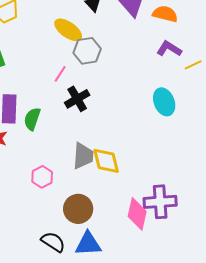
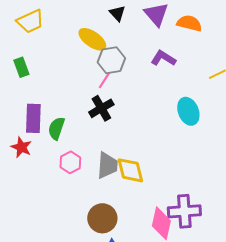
purple L-shape: (169, 49) -> (163, 58), moved
pink line: (60, 74) -> (104, 80), moved
pink hexagon: (42, 177) -> (70, 162), moved

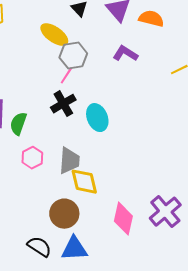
cyan ellipse: (188, 111) -> (97, 118), moved
yellow diamond: (130, 170) -> (84, 182), moved
purple cross: (184, 211) -> (165, 212), moved, turned -36

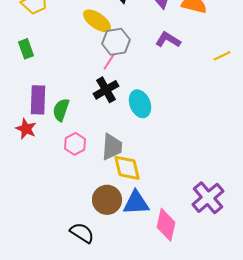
pink diamond: (123, 219) -> (166, 225), moved
blue triangle: (74, 249) -> (136, 203), moved

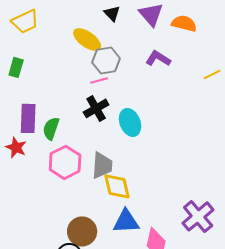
green rectangle: (26, 49) -> (16, 67), turned 36
pink line: (109, 62) -> (99, 80), turned 42
pink hexagon: (75, 144) -> (65, 162), size x1.5
brown circle: (107, 200) -> (82, 231), moved

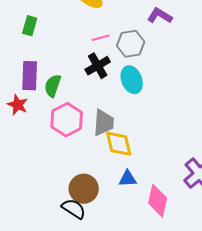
gray hexagon: (106, 60) -> (131, 44), moved
green rectangle: (16, 67) -> (30, 26), moved
blue triangle: (126, 221) -> (128, 179), size x0.7

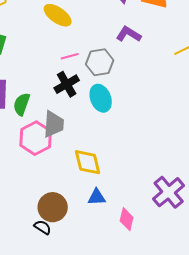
gray trapezoid: (104, 123) -> (54, 124), moved
pink diamond: (158, 201) -> (127, 219), size x0.7
black semicircle: (74, 209) -> (43, 227), size x0.7

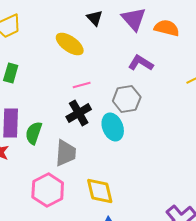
gray hexagon: (100, 62) -> (127, 99), moved
pink hexagon: (36, 138) -> (48, 190), moved

